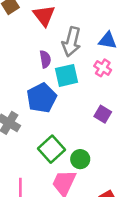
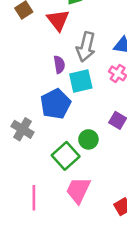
green circle: (80, 159) -> (88, 139), moved

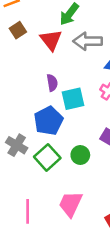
gray arrow: (86, 47) -> (88, 41), moved, turned 76
green square: (66, 156) -> (47, 157), moved

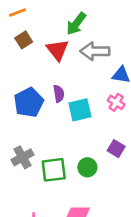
blue pentagon: (48, 121) -> (29, 102), moved
gray cross: (17, 145) -> (22, 157), turned 30
green square: (47, 157) -> (54, 170), turned 35

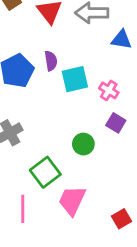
pink cross: (116, 102) -> (109, 90), moved
green square: (54, 170) -> (45, 172), moved, turned -30

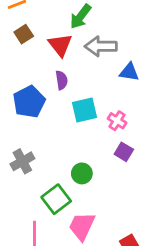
purple semicircle: (51, 61) -> (62, 80), moved
green circle: (83, 144) -> (82, 173), moved

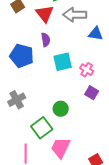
blue pentagon: (29, 102) -> (22, 56), turned -30

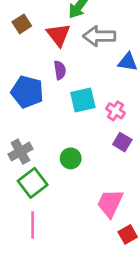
green circle: (61, 109) -> (71, 158), moved
green square: (42, 128) -> (33, 183), moved
pink trapezoid: (61, 148) -> (110, 203), moved

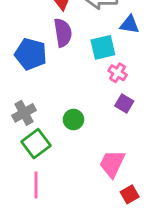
purple semicircle: (60, 70) -> (63, 33), size x1.5
cyan square: (83, 100) -> (103, 47), moved

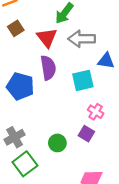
pink cross: (118, 73) -> (96, 112), moved
purple square: (124, 103) -> (86, 134), moved

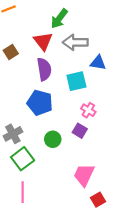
brown square: (16, 28) -> (11, 52), moved
blue pentagon: (20, 86) -> (40, 103), moved

